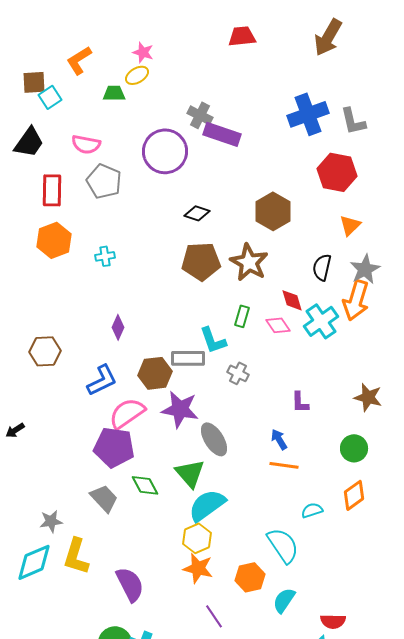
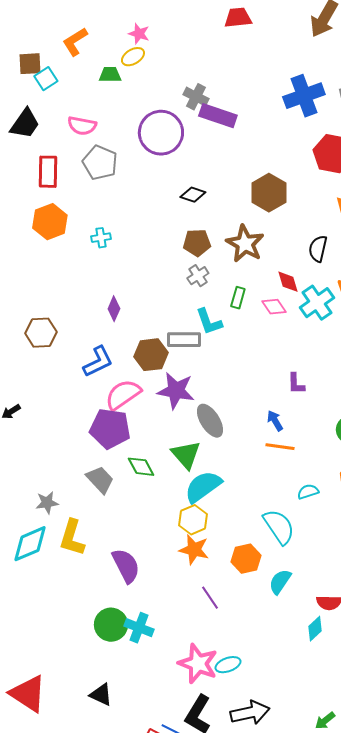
brown pentagon: (201, 261) -> (197, 243), size x0.7
gray cross: (238, 373) -> (198, 276), moved, turned 30

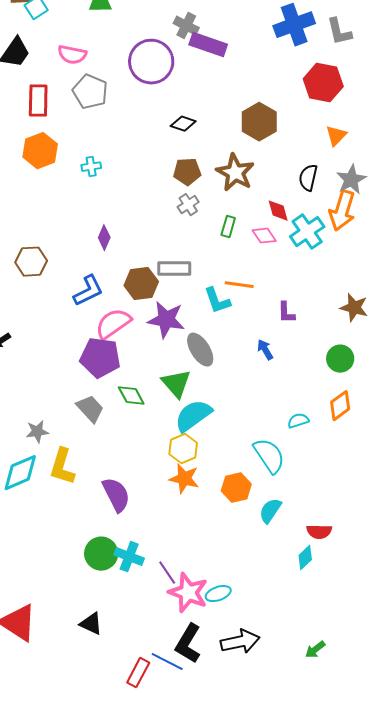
cyan L-shape: (209, 322) -> (217, 301), moved
orange line: (280, 447) -> (239, 285), moved
purple line: (210, 598) -> (167, 573), moved

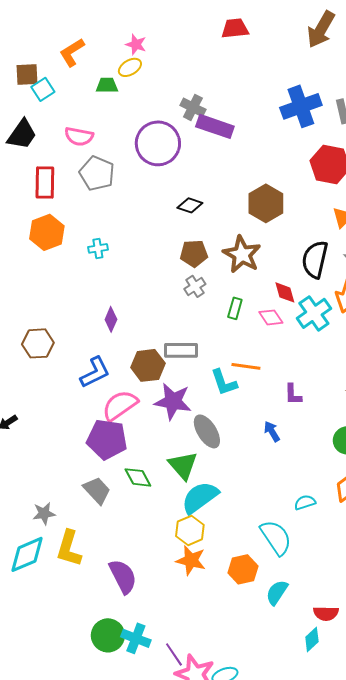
black semicircle: (308, 178) -> (315, 259), size x1.4

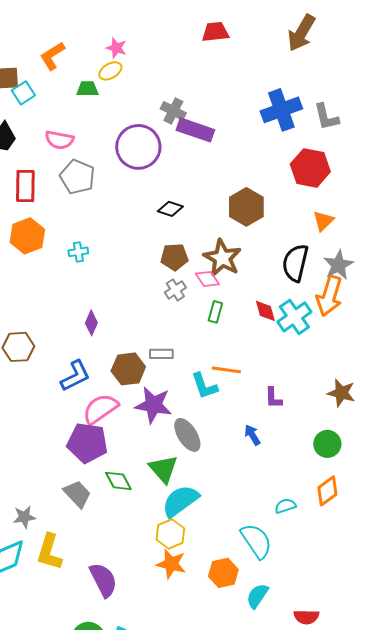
red diamond: (285, 292) -> (265, 311), moved
pink diamond: (271, 317) -> (207, 279), moved
gray rectangle: (181, 350) -> (161, 354), size x0.7

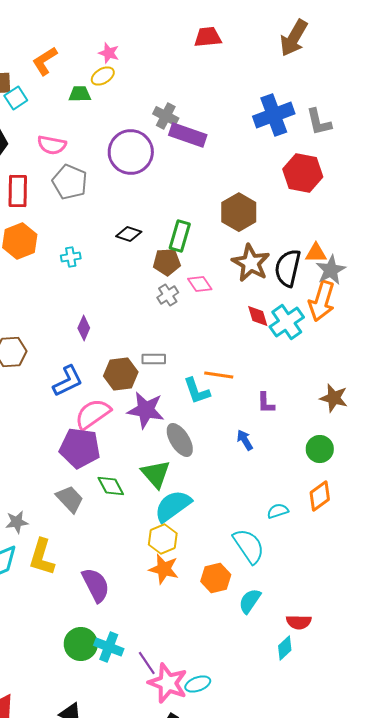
black diamond: (170, 209) -> (129, 234), moved
orange triangle: (323, 221) -> (316, 253), moved, turned 45
brown star: (222, 258) -> (251, 263), moved
green rectangle: (215, 312) -> (180, 236), moved, size x1.4

